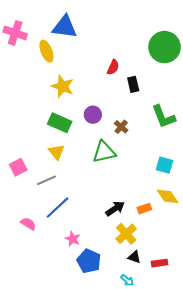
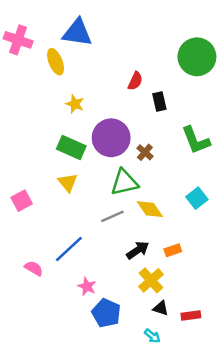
yellow star: (63, 86) -> (75, 104), size x0.7
purple circle: (93, 115) -> (111, 138), size x1.8
cyan square: (165, 165) -> (197, 198), turned 36
gray line: (46, 180) -> (112, 216), moved
yellow diamond: (168, 196) -> (150, 209), moved

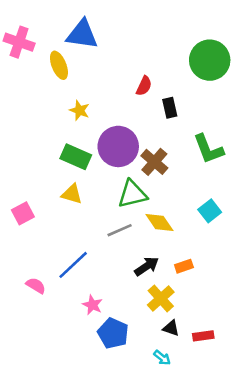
brown cross: (145, 152) -> (154, 162), size x1.5
yellow triangle: (68, 183) -> (72, 194), turned -35

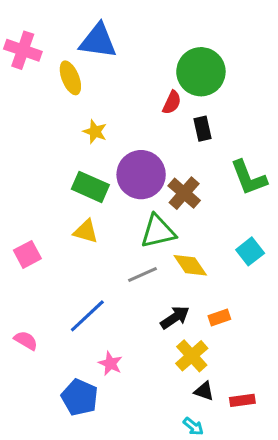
green circle: (210, 60) -> (201, 72), moved
pink semicircle: (36, 286) -> (26, 340), moved
blue pentagon: (113, 333) -> (80, 397), moved

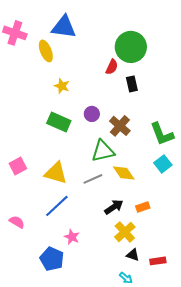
purple circle: (141, 175) -> (92, 114), size x0.5
green L-shape: (249, 178) -> (162, 134), moved
yellow triangle: (86, 231) -> (56, 173), moved, size x1.4

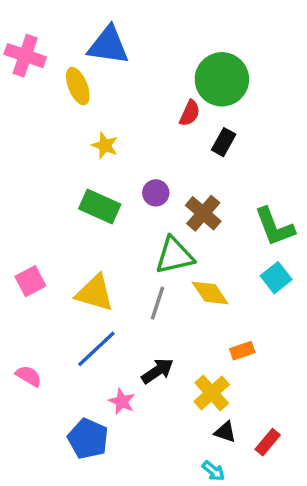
black rectangle: (132, 84) -> (224, 142), turned 42
gray line: (93, 179) -> (157, 303), turned -48
black arrow: (114, 207) -> (157, 371), moved
red rectangle: (158, 261) -> (268, 442), turned -42

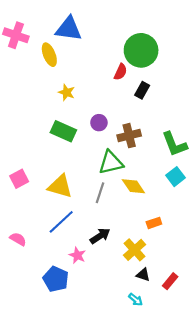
brown cross: (203, 213) -> (129, 136), turned 35

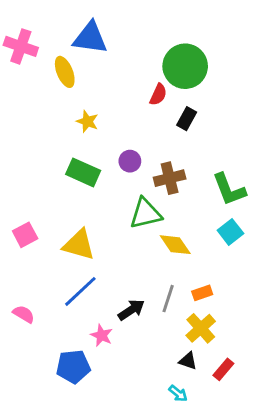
gray line: (100, 193) -> (168, 299), moved
yellow cross: (135, 250) -> (201, 328), moved
blue pentagon: (56, 279) -> (73, 367), turned -30

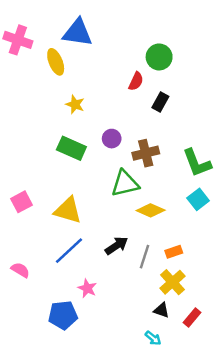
green circle: (185, 66) -> (159, 57), size x0.7
yellow diamond: (175, 245) -> (151, 210), turned -32
black arrow: (131, 310) -> (117, 246), moved

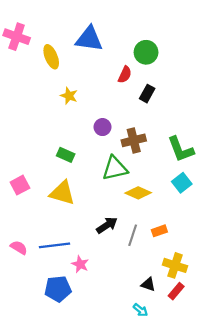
blue triangle: (78, 33) -> (89, 39), moved
green rectangle: (71, 148) -> (66, 155), moved, size x0.7
blue line: (69, 251) -> (55, 245), moved, turned 36
yellow cross: (173, 282) -> (175, 265), moved, turned -30

